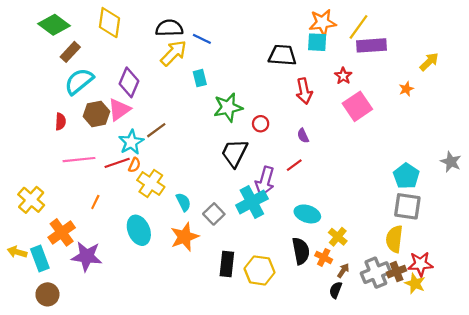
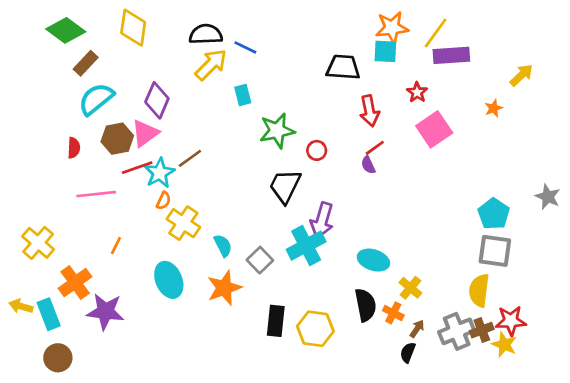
red line: (117, 163) -> (137, 168), moved
red line: (294, 165) -> (375, 148), moved

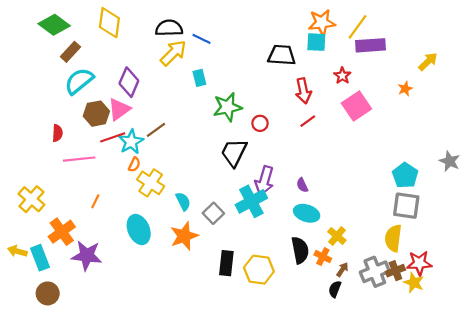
red semicircle: (74, 148) -> (57, 133), moved
purple semicircle: (368, 165) -> (302, 185), moved

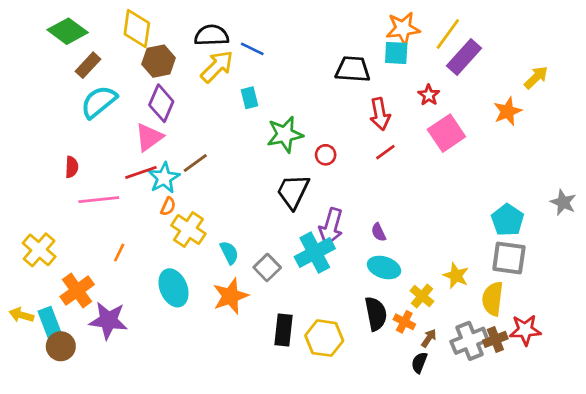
purple rectangle: (371, 45) -> (464, 57), turned -44
orange star: (405, 89) -> (508, 111), size x1.5
brown hexagon: (96, 114) -> (159, 61), moved
yellow star: (414, 283) -> (456, 276), moved
brown circle: (48, 293) -> (61, 346), moved

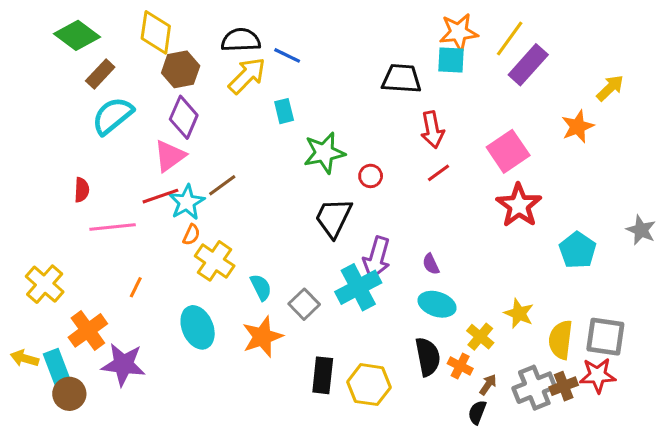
red star: (429, 95) -> (519, 205), moved, size x1.8
gray square: (509, 258) -> (605, 337), moved

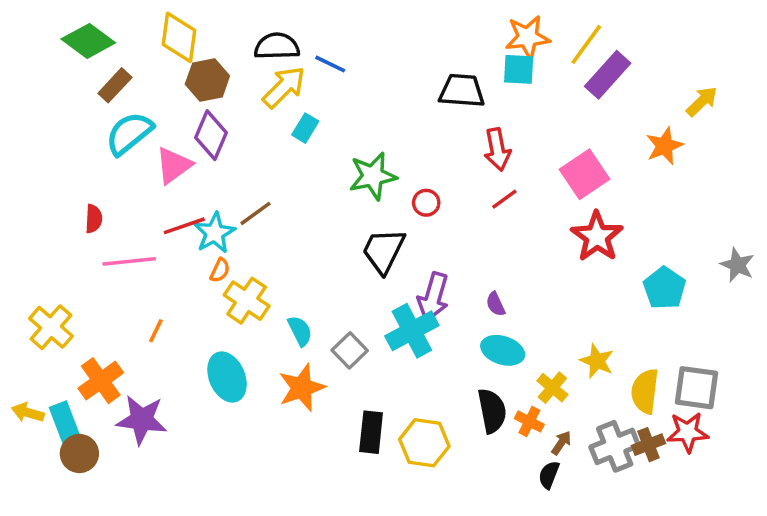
cyan rectangle: (284, 111) -> (305, 128), moved, turned 45
pink triangle: (170, 156) -> (174, 165), moved

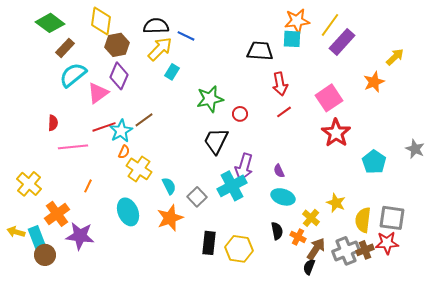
black semicircle: (492, 411) -> (277, 231), size x0.7
brown arrow: (561, 443) -> (316, 249), size x1.6

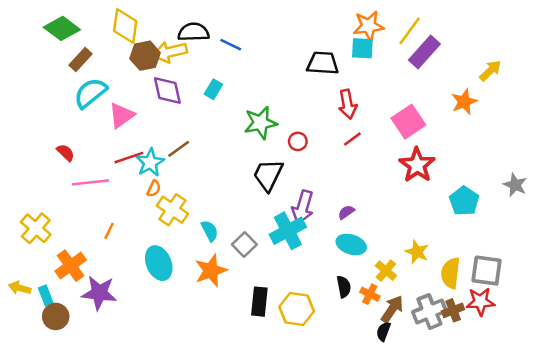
yellow arrow: (160, 49) -> (170, 52), moved, turned -148
purple diamond: (119, 76) -> (167, 90), moved, turned -36
red semicircle: (53, 123) -> (66, 153), turned -49
purple semicircle: (279, 171) -> (346, 212), turned 80
cyan rectangle: (37, 238) -> (46, 295), size x0.7

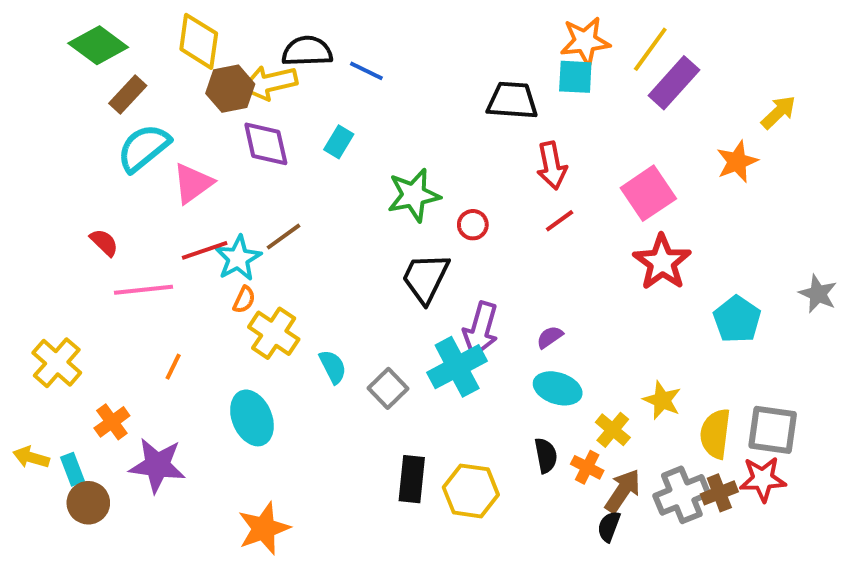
orange cross: (71, 266) -> (112, 422), size x0.7
orange star: (211, 271) -> (264, 528), moved

